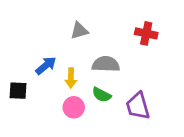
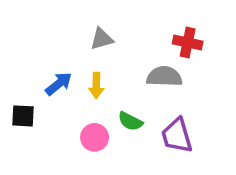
gray semicircle: (106, 64) -> (164, 77), moved
yellow arrow: (71, 78) -> (96, 85), moved

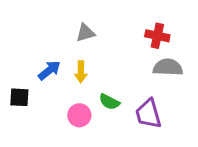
gray semicircle: (164, 77) -> (168, 67), moved

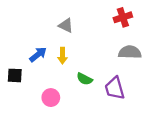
gray triangle: (85, 33) -> (66, 25), turned 42
red cross: (157, 36) -> (123, 17), moved, turned -30
pink circle: (79, 115) -> (51, 98), moved

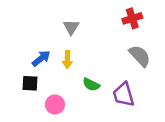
gray triangle: (66, 25) -> (71, 27), turned 35
gray semicircle: (130, 52) -> (140, 56), turned 45
black square: (15, 75) -> (30, 83), moved

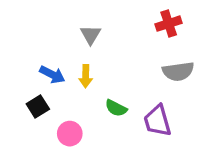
gray semicircle: (140, 56) -> (178, 71), turned 125
blue arrow: (41, 58) -> (52, 75), turned 66
black square: (30, 83) -> (38, 106), turned -35

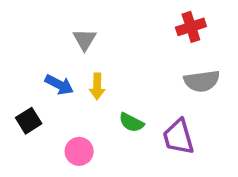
gray triangle: (90, 35) -> (85, 40), moved
black square: (38, 106) -> (29, 121), moved

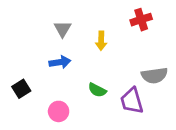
gray semicircle: (202, 81) -> (154, 75), moved
blue arrow: (59, 85) -> (60, 62), moved, turned -36
yellow arrow: (97, 86) -> (101, 41), moved

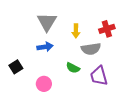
red cross: (141, 20) -> (107, 29), moved
gray triangle: (63, 29) -> (47, 22), size x1.5
gray semicircle: (154, 75) -> (91, 49), moved

